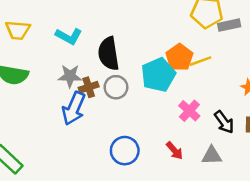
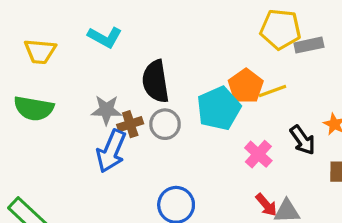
cyan L-shape: (69, 36) -> (105, 37), moved
black arrow: (224, 122) -> (303, 140), moved
red arrow: (174, 151) -> (266, 205), moved

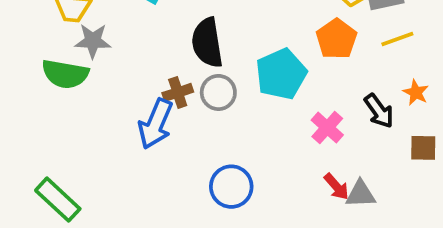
orange pentagon: (246, 86) -> (336, 39), moved
yellow line: (273, 91) -> (397, 39), moved
gray star: (106, 110) -> (93, 41), moved

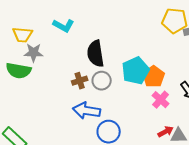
orange pentagon: (336, 39) -> (154, 77), moved
blue arrow: (156, 124) -> (87, 111), moved, turned 76
red arrow: (336, 187) -> (166, 132), turned -77

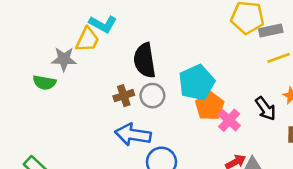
yellow trapezoid: (23, 35) -> (87, 40), moved, turned -70
green semicircle: (19, 71) -> (44, 83), size x0.7
orange pentagon: (154, 77) -> (210, 106), moved

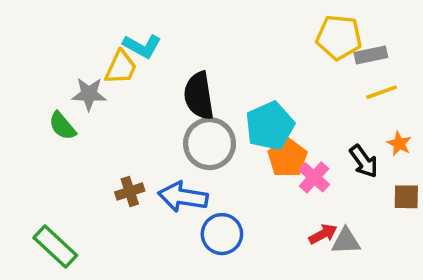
green semicircle: (44, 83) -> (62, 126), turned 40
brown cross: (124, 96) -> (130, 191), moved
gray circle: (152, 96) -> (210, 144), size x1.5

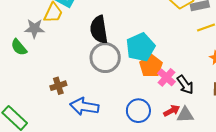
black arrow: (364, 161) -> (185, 85), moved
blue arrow: (183, 197) -> (84, 107), moved
blue circle: (222, 234) -> (138, 111), moved

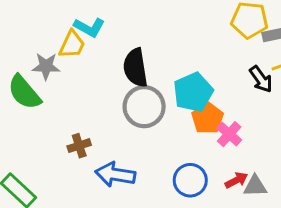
green semicircle: (19, 47) -> (24, 92), size x1.5
black arrow: (185, 85) -> (261, 79), moved

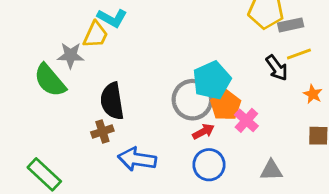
black semicircle: (135, 68) -> (112, 101), moved
gray circle: (144, 107) -> (192, 100), moved
red arrow: (236, 180) -> (203, 132), moved

